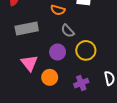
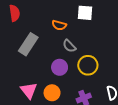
gray rectangle: (27, 28) -> (28, 44), turned -45
pink triangle: (29, 63) -> (29, 90), moved

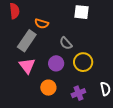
orange semicircle: (59, 25) -> (42, 24), moved
pink triangle: (29, 90) -> (27, 66), moved

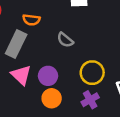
yellow circle: (83, 62) -> (92, 73), moved
purple circle: (56, 63) -> (48, 76), moved

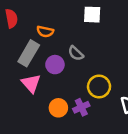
purple circle: (48, 76) -> (55, 65), moved
purple cross: (90, 100) -> (81, 107), moved

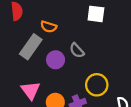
pink triangle: (31, 83) -> (31, 90), moved

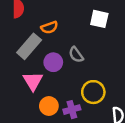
orange semicircle: (49, 27) -> (49, 27), turned -42
pink triangle: (31, 90) -> (33, 81), moved

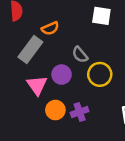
purple circle: (53, 62) -> (62, 75), moved
yellow circle: (93, 92) -> (100, 74), moved

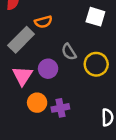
yellow circle: (100, 74) -> (96, 64), moved

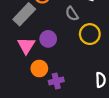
gray semicircle: (69, 52) -> (72, 14), moved
purple cross: (60, 108) -> (56, 81), moved

